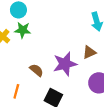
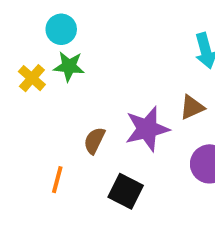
brown semicircle: (36, 70) -> (94, 141), turned -104

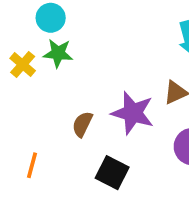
purple star: (147, 129) -> (133, 113), turned 30
orange line: (57, 180) -> (32, 165), moved

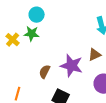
cyan circle: (51, 18) -> (37, 15), moved

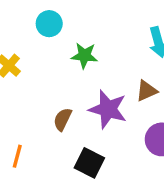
green star: (32, 34) -> (84, 56), moved

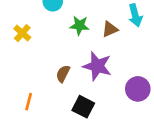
brown triangle: (146, 91) -> (110, 29), moved

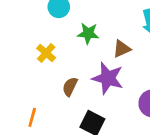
brown triangle: (110, 29) -> (122, 49), moved
yellow cross: (22, 33) -> (46, 53), moved

